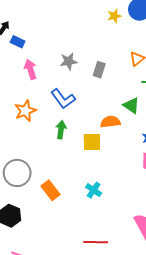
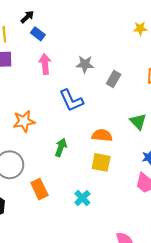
orange star: (25, 111) -> (24, 121), moved
orange semicircle: (110, 122) -> (102, 135), moved
green arrow: (61, 130) -> (61, 147), moved
yellow square: (92, 142) -> (101, 162), moved

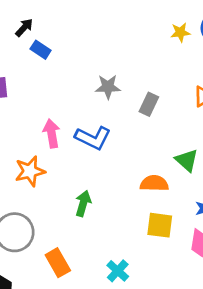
pink arrow: (45, 64) -> (52, 133), moved
blue L-shape: (71, 100) -> (93, 138), turned -35
orange semicircle: (102, 135) -> (154, 183), moved
yellow square: (101, 162) -> (160, 225), moved

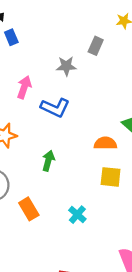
blue rectangle: (41, 50) -> (11, 37), turned 35
gray rectangle: (149, 104) -> (96, 46), moved
pink arrow: (52, 133) -> (24, 87), moved, turned 30

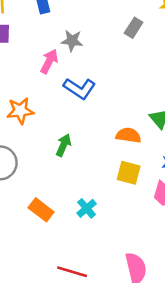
gray star: (66, 66) -> (72, 41), moved
orange rectangle: (29, 209) -> (41, 210), moved, turned -30

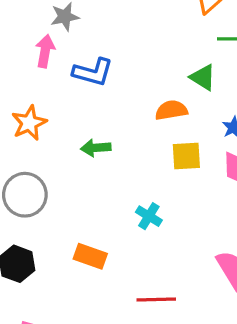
green arrow: (64, 145) -> (96, 148), turned -100
orange rectangle: (41, 210) -> (90, 256), moved

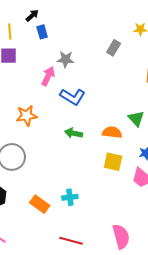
green arrow: (96, 148) -> (74, 133), moved
cyan cross: (149, 216) -> (70, 197), moved, turned 35

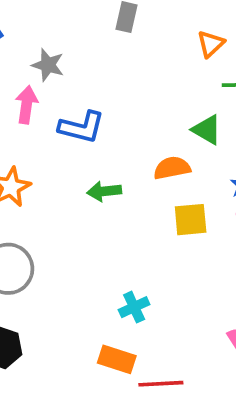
gray star: (66, 59) -> (48, 65), turned 30
orange rectangle: (40, 204) -> (117, 359), moved

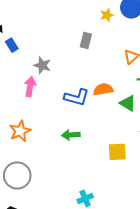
blue L-shape: (82, 127) -> (77, 97), moved
orange semicircle: (172, 168) -> (103, 89), moved

